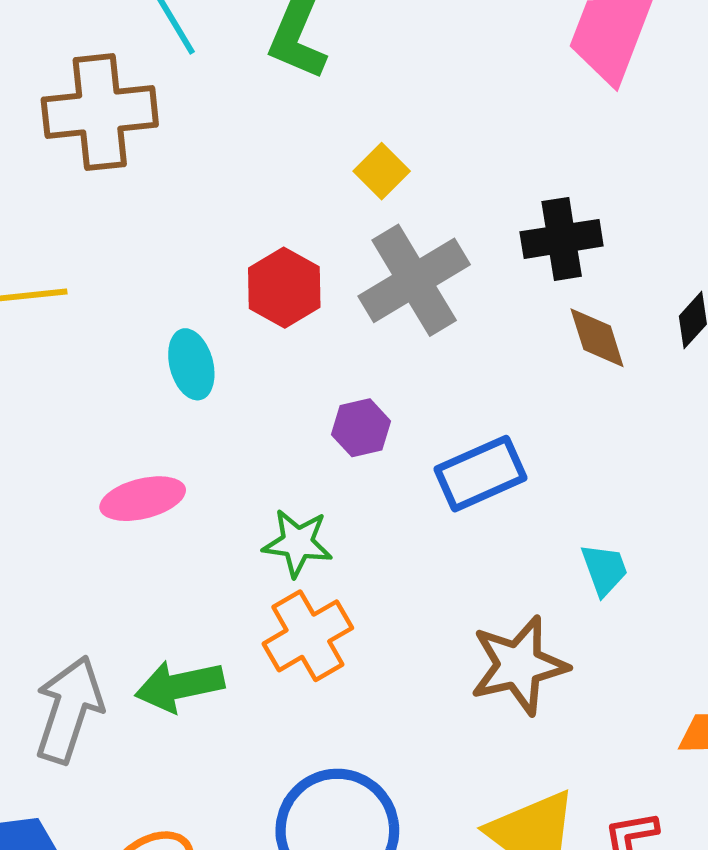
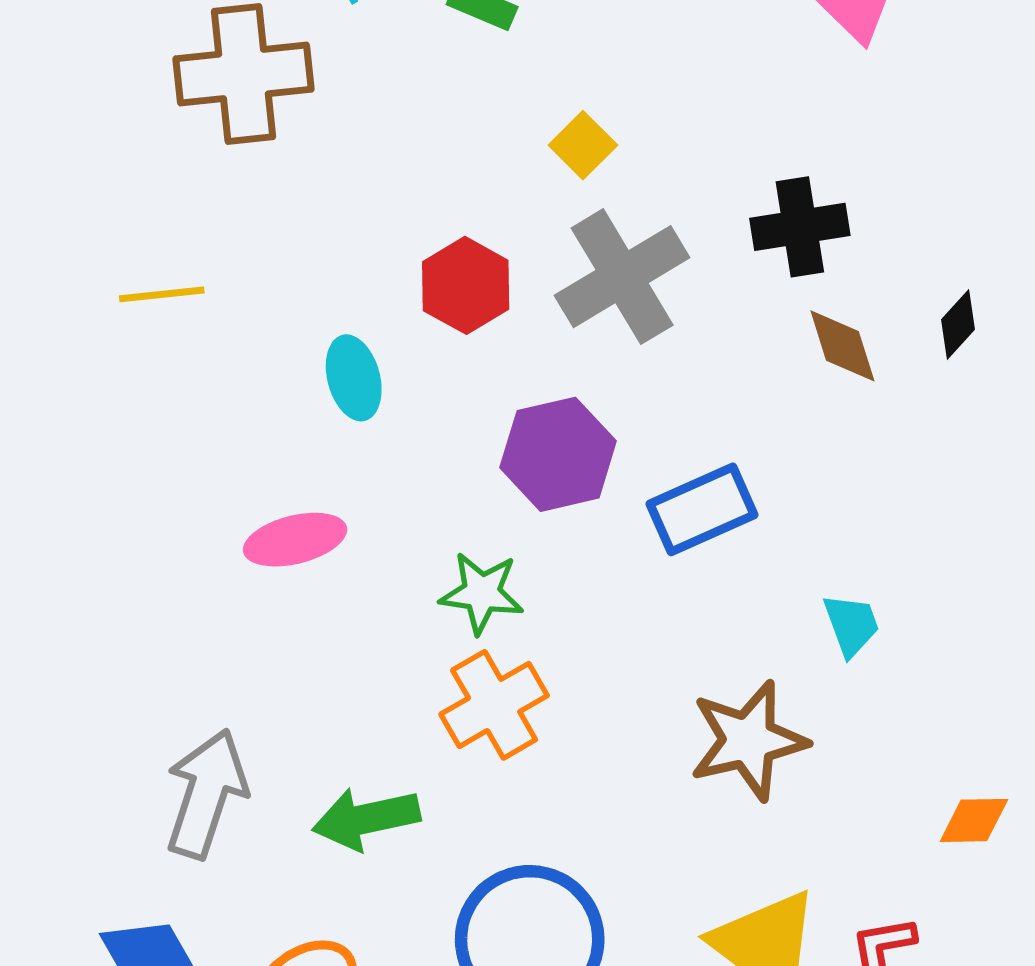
purple hexagon: (361, 428) -> (558, 454), size x1.6
green arrow: (180, 686) -> (366, 819), moved

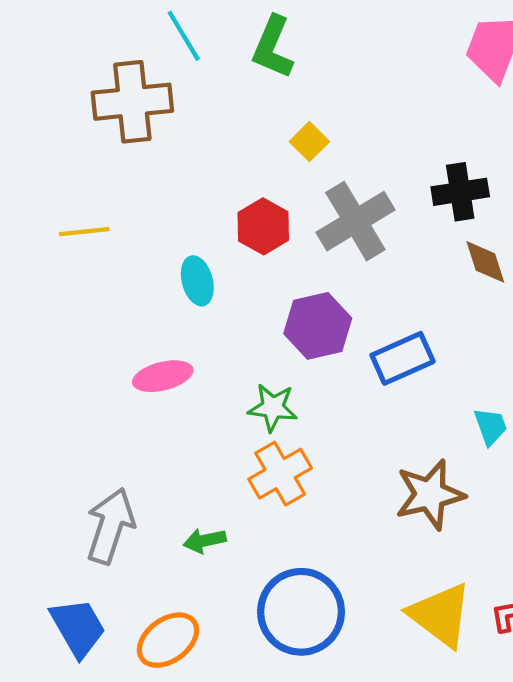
yellow square: (583, 145) -> (309, 142), moved
green arrow: (366, 819) -> (205, 541), size x0.7

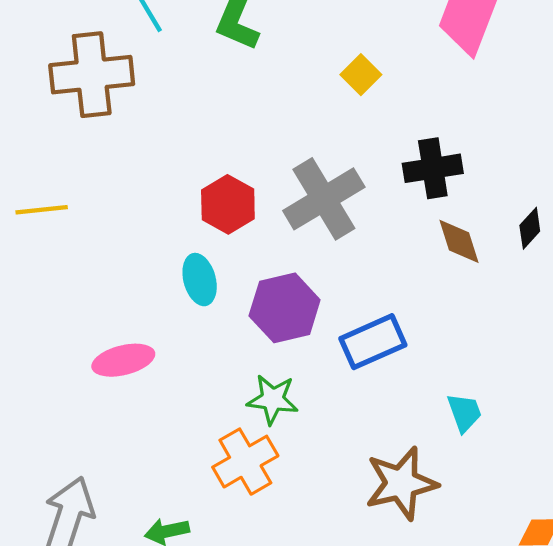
yellow square: (309, 142) -> (361, 75), moved
cyan ellipse: (197, 281) -> (200, 280), moved
green star: (273, 408) -> (273, 399), moved

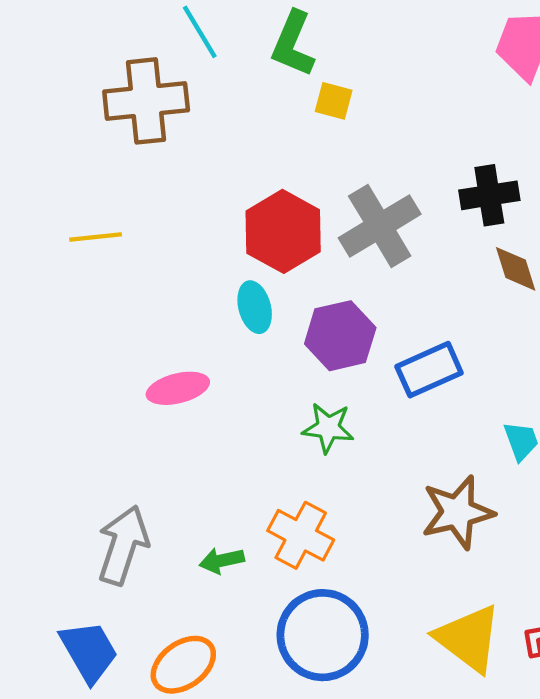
yellow square: (361, 75) -> (334, 101), moved, turned -30
red hexagon: (228, 204) -> (283, 231), size x1.4
orange cross: (245, 462) -> (301, 535), moved, turned -32

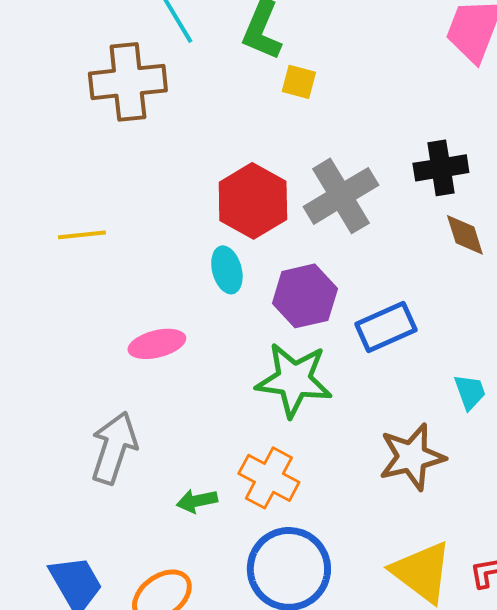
yellow line: (96, 237) -> (82, 235), moved
green star: (328, 428) -> (294, 380), size x1.6
gray arrow: (123, 545) -> (114, 448), moved

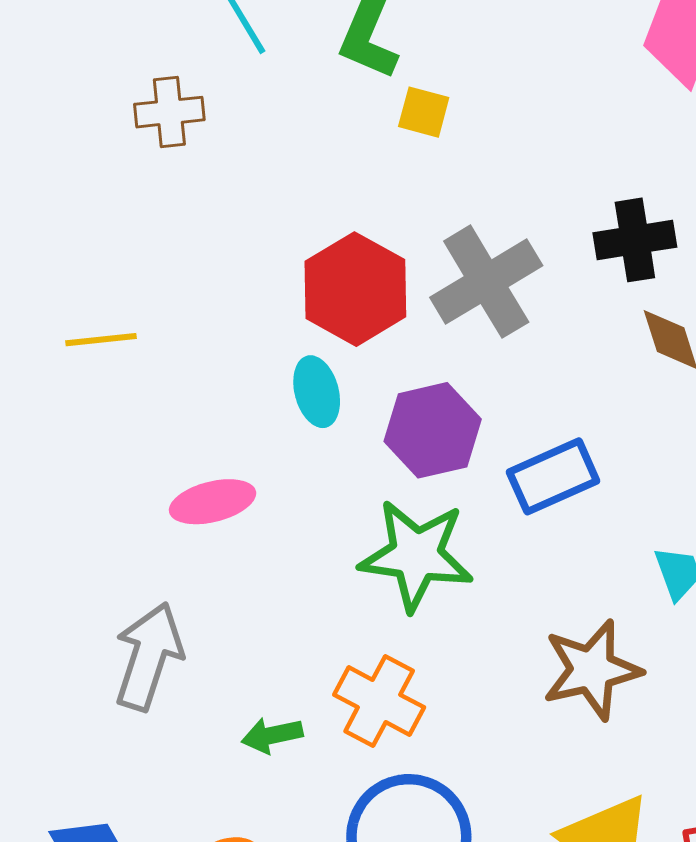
brown cross: (128, 82) -> (169, 112), size x0.6

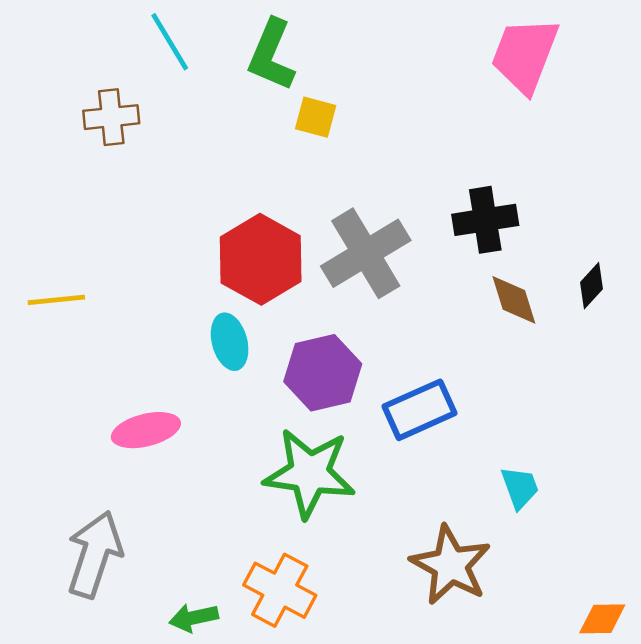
brown star: (592, 670) -> (451, 565), turned -30

